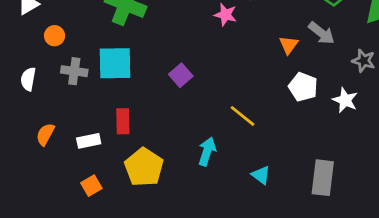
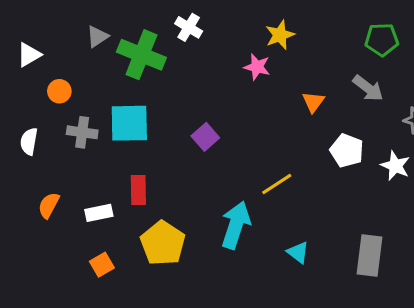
orange triangle: (289, 45) -> (313, 102), moved
yellow line: (243, 116) -> (277, 184), turned -72
cyan arrow: (207, 151) -> (236, 225), size x1.4

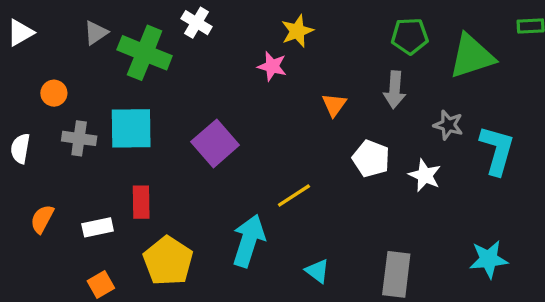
white triangle: (29, 55) -> (20, 33), moved
gray arrow: (368, 88) -> (395, 90), turned 56
purple square: (205, 137) -> (215, 143), size x1.5

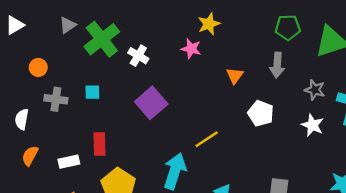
white cross: (197, 23) -> (138, 56), moved
green cross: (145, 53) -> (102, 39), turned 30
cyan square: (131, 128) -> (92, 92), size x0.5
white semicircle: (20, 148) -> (22, 119), moved
white star: (425, 175) -> (312, 125), moved

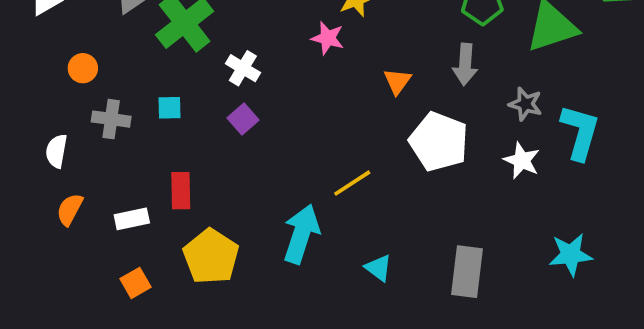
white cross: (138, 56) -> (243, 68), moved
purple square: (151, 103) -> (243, 119), moved, size x0.6
white pentagon: (261, 113) -> (439, 142), size x1.4

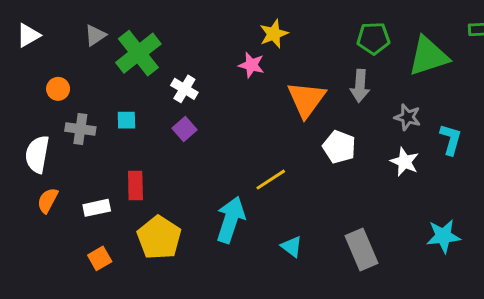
orange triangle: (397, 81) -> (306, 99), size x1.8
cyan L-shape: (580, 132) -> (451, 139), size x0.7
white pentagon: (439, 142) -> (339, 147), size x0.7
white semicircle: (56, 151) -> (37, 154), size x1.4
gray rectangle: (467, 272) -> (361, 249), turned -30

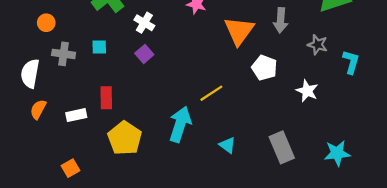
white star: (405, 162) -> (307, 91), moved
cyan star: (443, 236) -> (337, 153), moved
orange square: (100, 258) -> (70, 168), moved

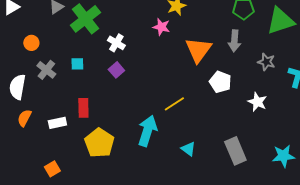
gray cross: (64, 54) -> (46, 70), turned 30

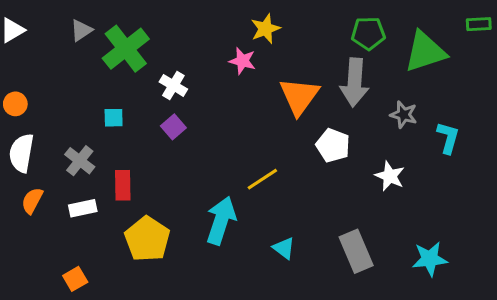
gray arrow: (234, 41) -> (354, 82), size x1.4
orange circle: (31, 43) -> (15, 104), moved
gray cross: (46, 70) -> (80, 161), moved

